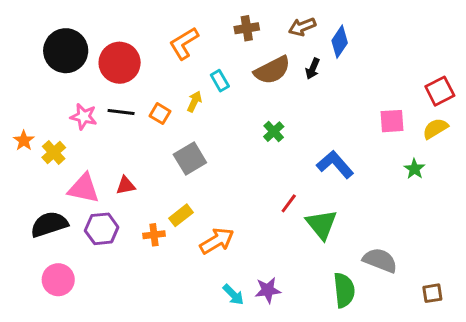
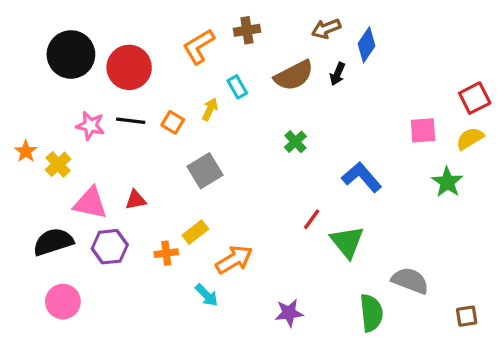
brown cross: (247, 28) -> (247, 30), moved
green star: (414, 169) -> (447, 182), size x1.4
cyan arrow: (233, 295) -> (207, 295), moved

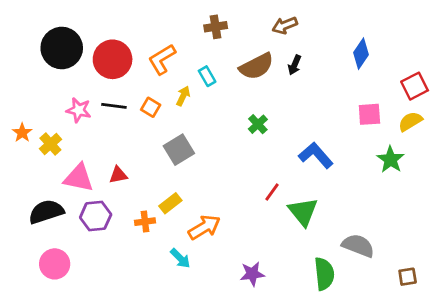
blue diamond: (367, 45) -> (361, 54), moved
orange L-shape: (199, 46) -> (162, 59), moved

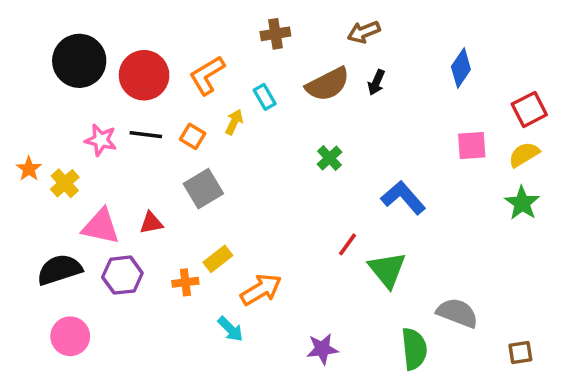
gray square: (179, 150) -> (203, 189), moved
green star: (391, 159) -> (522, 203), moved

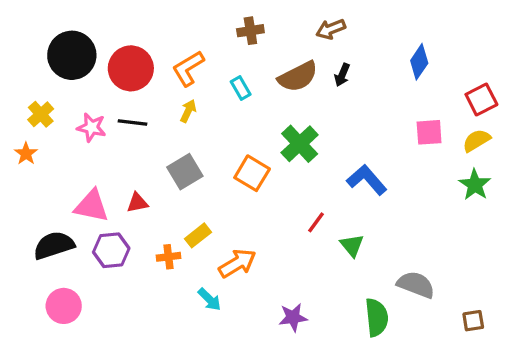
yellow arrow: (234, 122) -> (188, 111), moved
orange square: (193, 136) -> (252, 173), moved, size x1.5
green cross: (329, 158) -> (300, 144), size x1.6
yellow cross: (65, 183) -> (41, 114), moved
green triangle: (387, 270) -> (352, 245), size x0.7

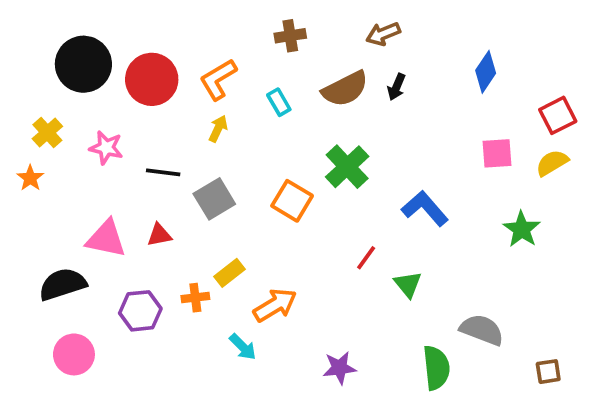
black line: (132, 122) -> (163, 172), moved
green star: (475, 185) -> (522, 229), moved
purple hexagon: (111, 250) -> (140, 311), moved

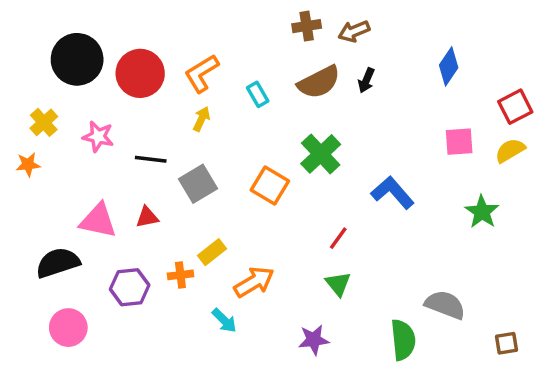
brown cross: (290, 36) -> (307, 26), moved
orange star: (30, 178) -> (28, 165), turned 30
green triangle: (408, 284) -> (338, 284), moved

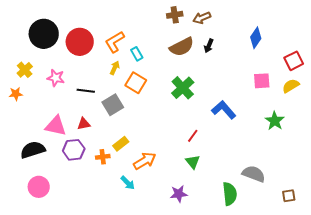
cyan rectangle: (258, 94) -> (137, 54), moved
orange square: (270, 186) -> (136, 83), moved
purple hexagon: (130, 287) -> (74, 150), moved

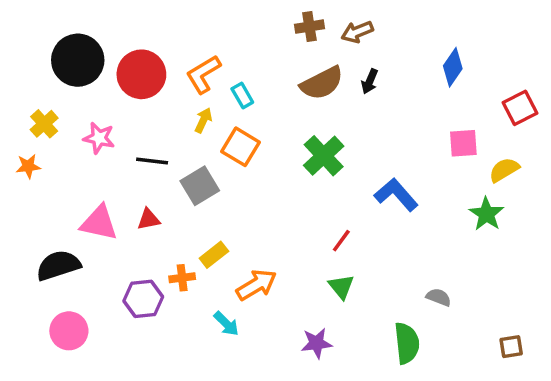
yellow semicircle: (291, 86) -> (504, 170), moved
purple hexagon: (74, 150) -> (143, 299), moved
gray semicircle: (254, 174) -> (439, 297), moved, size x0.6

